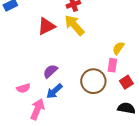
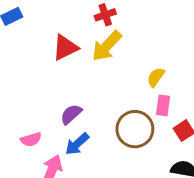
yellow arrow: (74, 25) -> (107, 46), turned -95
yellow semicircle: (118, 48) -> (156, 77), moved

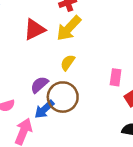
yellow semicircle: (156, 77) -> (68, 63), moved
brown circle: (135, 129) -> (63, 97), moved

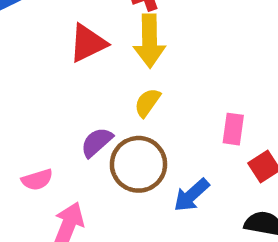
yellow arrow: (69, 28) -> (150, 41), turned -44
blue arrow: (44, 109) -> (191, 195), moved

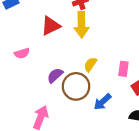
yellow semicircle: (147, 103) -> (90, 64), moved
pink semicircle: (37, 180) -> (22, 53), moved

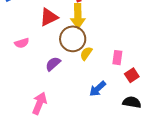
brown circle: (76, 86) -> (73, 39), moved

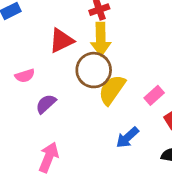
yellow semicircle: (86, 53) -> (112, 90), size x1.6
pink rectangle: (117, 58) -> (154, 95), turned 40
purple semicircle: (53, 64) -> (46, 104), moved

